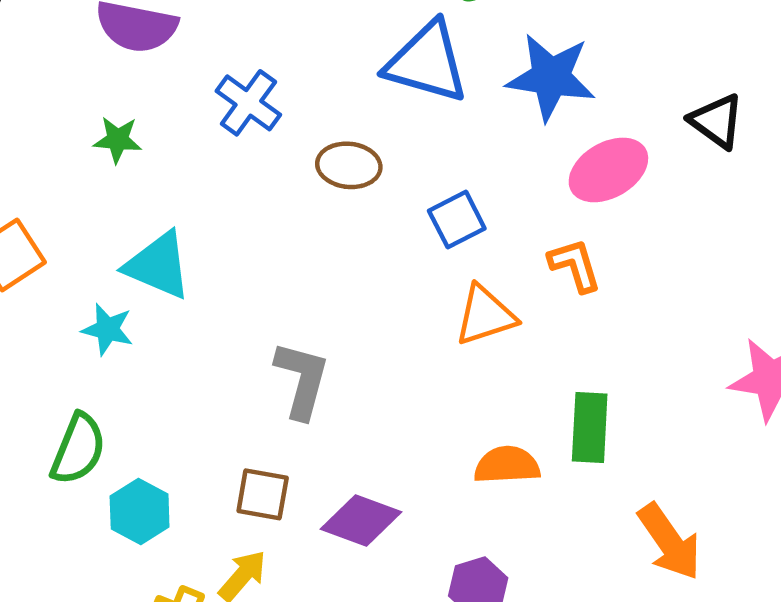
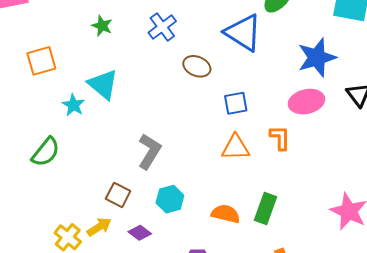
blue star: (551, 77) -> (317, 57), moved, turned 30
cyan hexagon: (140, 511) -> (170, 199), moved
purple diamond: (361, 520) -> (140, 233), moved, size x0.7

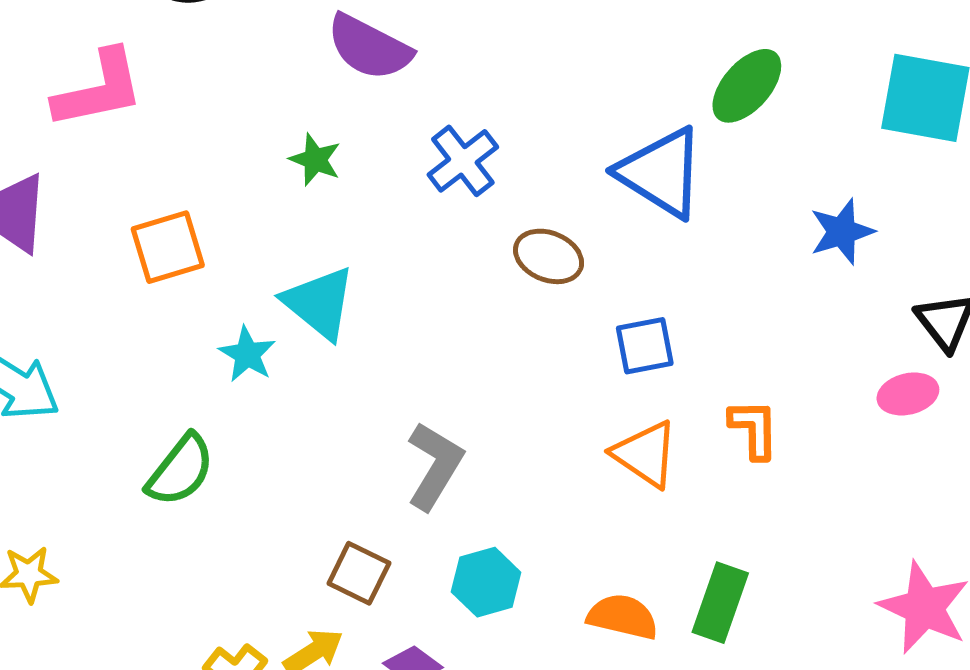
blue star: (317, 57) -> (842, 232), size x0.7
pink ellipse: (306, 102) -> (908, 394), moved, size x0.7
orange triangle: (236, 147) -> (645, 454), turned 36

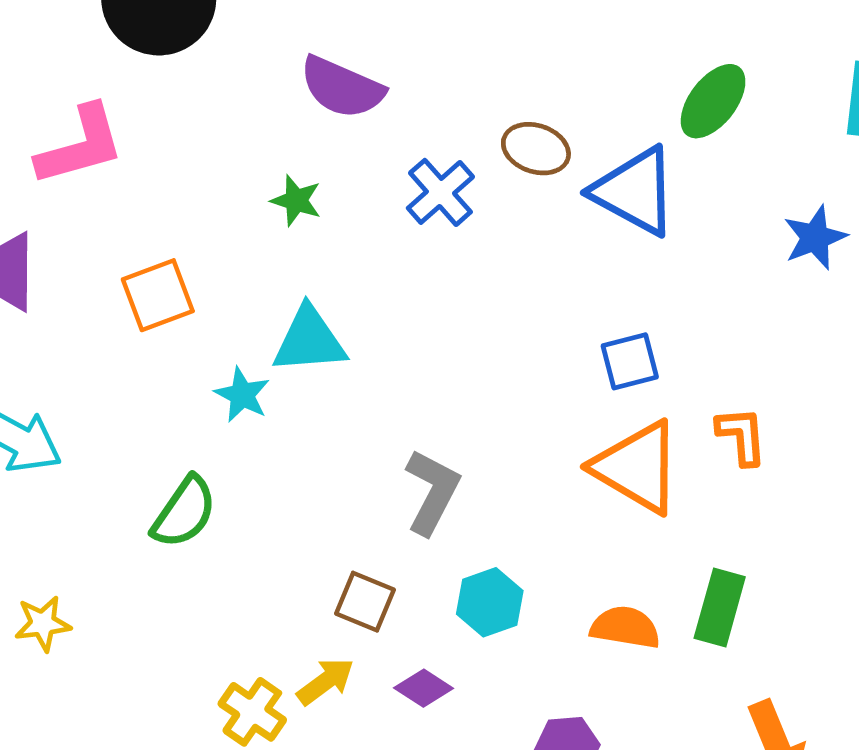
brown ellipse: (549, 256) -> (536, 149), moved
cyan triangle: (319, 303) -> (309, 340), turned -40
orange triangle: (645, 454) -> (637, 467), size x1.4

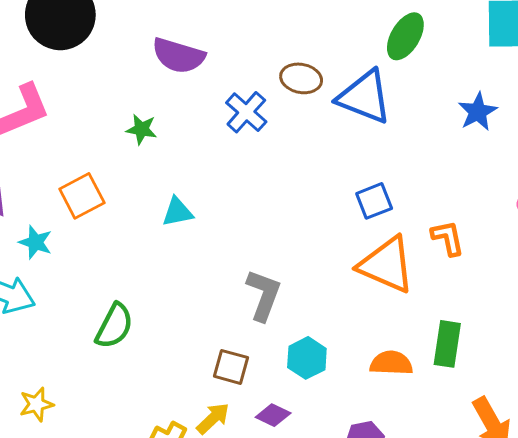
green star: (296, 201) -> (142, 129), moved
cyan triangle: (309, 340) -> (177, 212), size x0.7
cyan star: (242, 395) -> (35, 242), moved

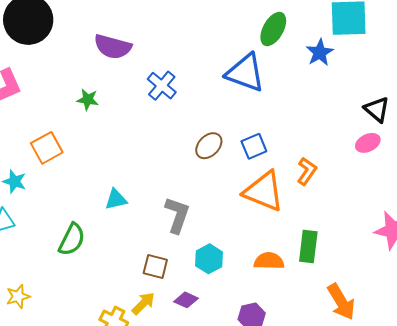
brown ellipse: (301, 78) -> (209, 146), moved, turned -56
blue star: (478, 112) -> (320, 53), moved
cyan triangle: (177, 212) -> (116, 199), moved
orange L-shape: (448, 238) -> (307, 171), turned 48

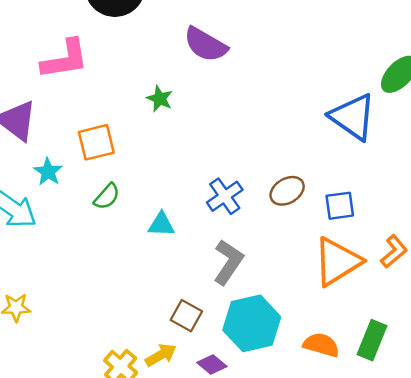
blue cross: (162, 86) -> (225, 196), moved
orange triangle: (264, 191) -> (337, 262), turned 51
green semicircle: (72, 239) -> (107, 197), moved, size x0.7
cyan hexagon: (209, 259) -> (252, 323), size x1.6

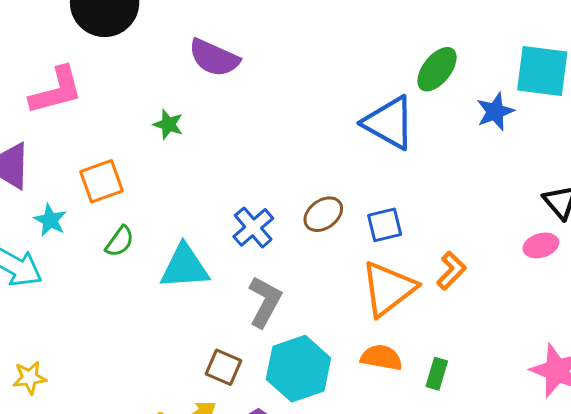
cyan triangle: (161, 224) -> (185, 267), size x1.6
green rectangle: (372, 340) -> (437, 374), size x0.7
orange semicircle: (321, 345) -> (381, 358), moved

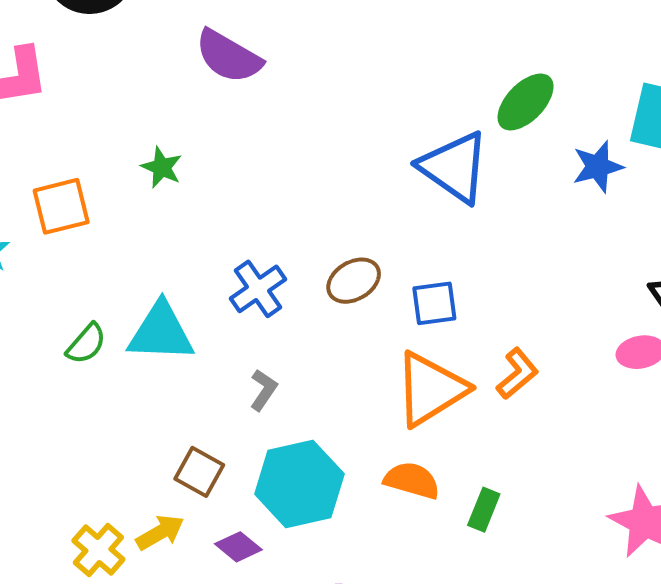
green star: (168, 124) -> (162, 167), moved
green semicircle: (120, 241) -> (86, 344), moved
gray L-shape: (265, 302) -> (263, 390), size x0.6

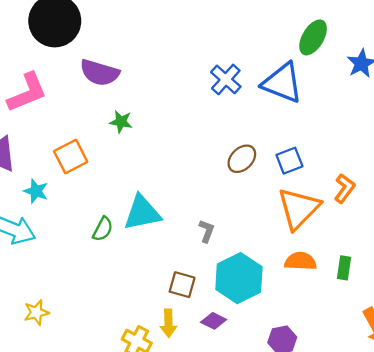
purple semicircle: (229, 56) -> (100, 73), moved
blue cross: (258, 289) -> (226, 79), moved
yellow arrow: (160, 532) -> (168, 323), turned 132

